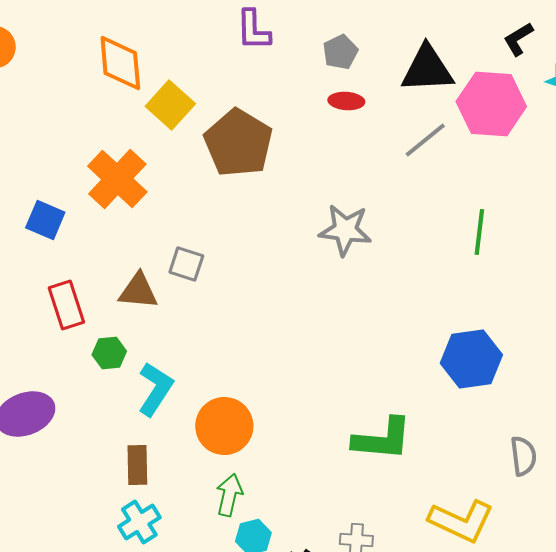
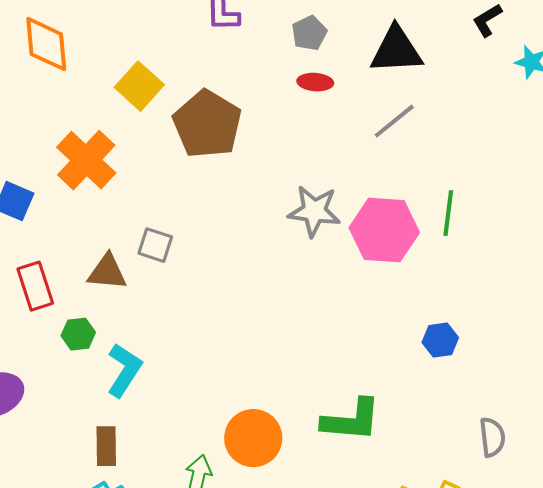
orange diamond: (120, 63) -> (46, 44), moved
pink hexagon: (491, 104) -> (384, 230), moved
blue hexagon: (471, 359) -> (440, 340), size x0.6
orange circle: (224, 426) -> (253, 438), moved

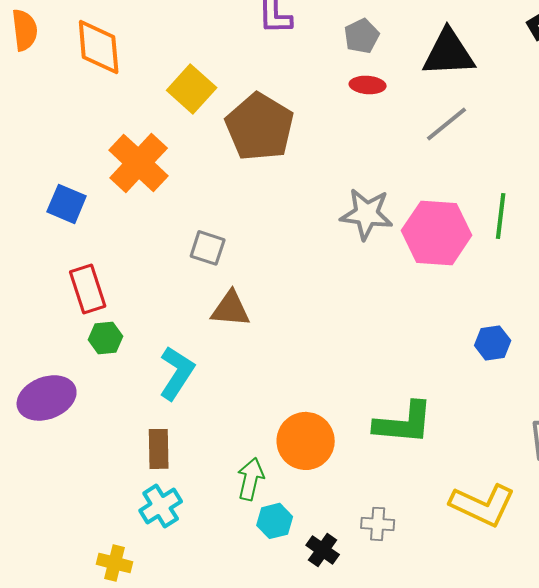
brown triangle: (107, 272) -> (231, 309), moved
green hexagon: (78, 334) -> (106, 338), moved

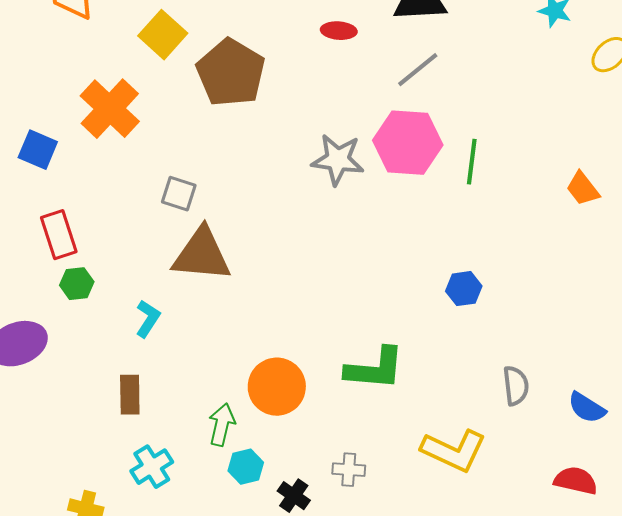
pink hexagon: (437, 233) -> (408, 143), moved
brown triangle: (231, 309) -> (202, 255), size x1.5
cyan L-shape: (177, 373) -> (148, 319), size x0.7
cyan cross: (161, 506) -> (152, 467), moved

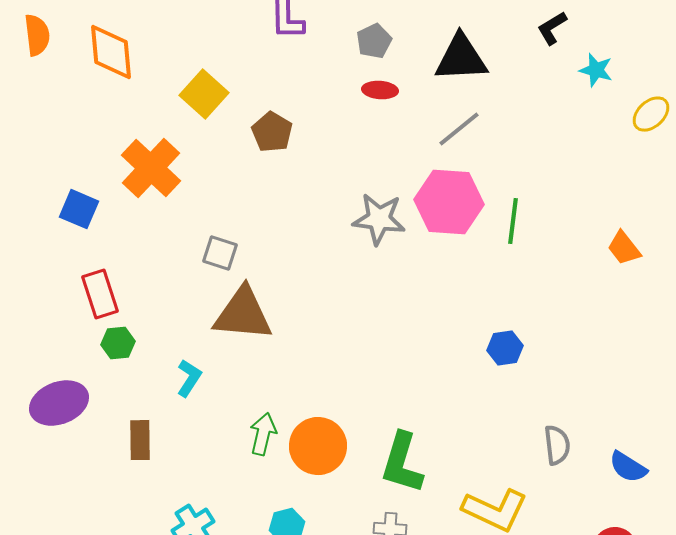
brown pentagon: (231, 73) -> (272, 132), size x0.6
green L-shape: (375, 369) -> (402, 463), moved, turned 102
brown rectangle: (130, 395) -> (140, 440), moved
green arrow: (222, 425) -> (263, 434), moved

